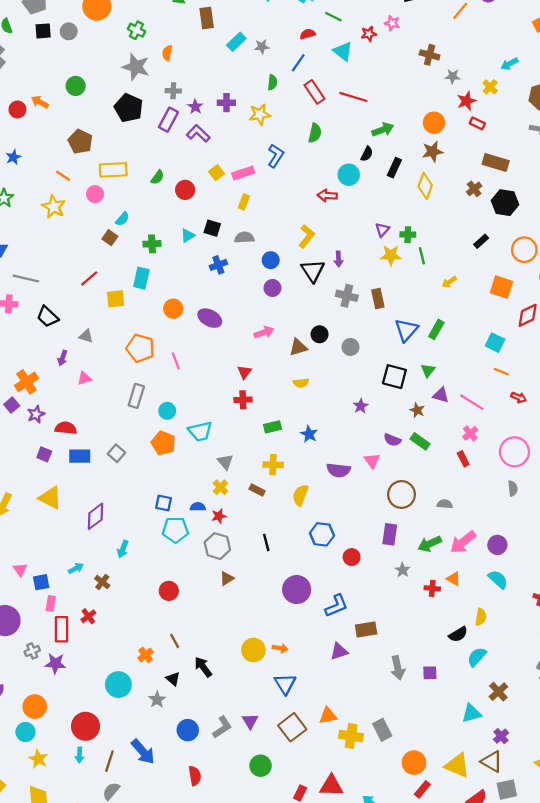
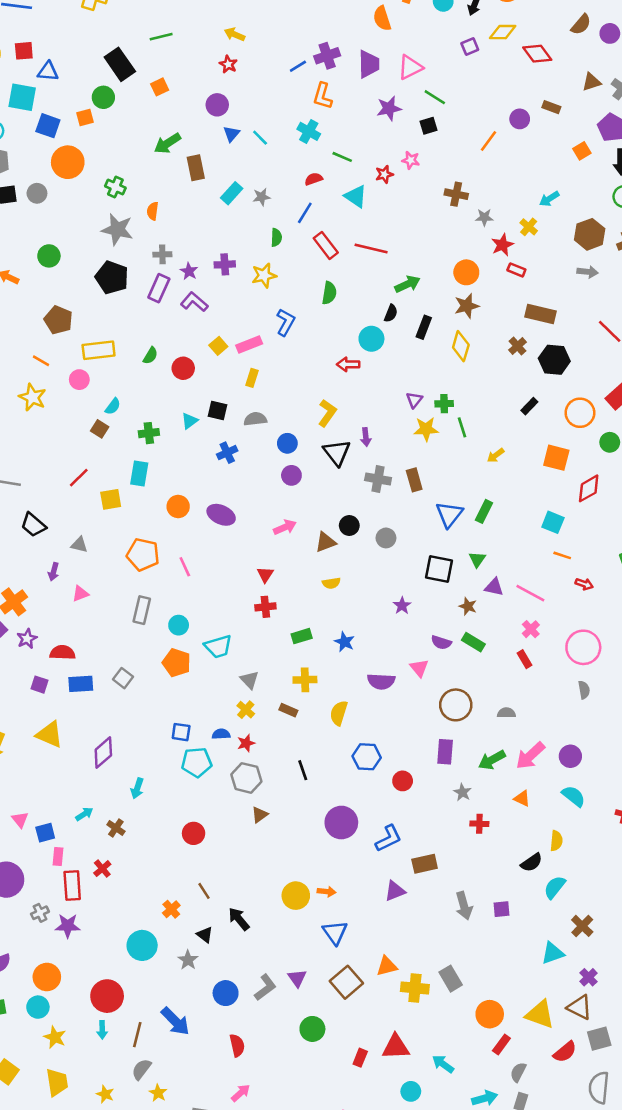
red cross: (432, 588) -> (479, 824), moved

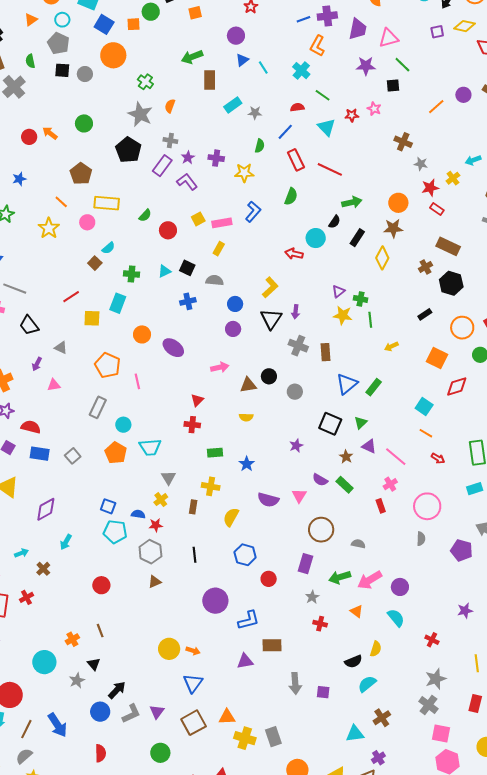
brown rectangle: (288, 710) -> (193, 507), turned 64
black arrow: (239, 919) -> (117, 690), moved, turned 72

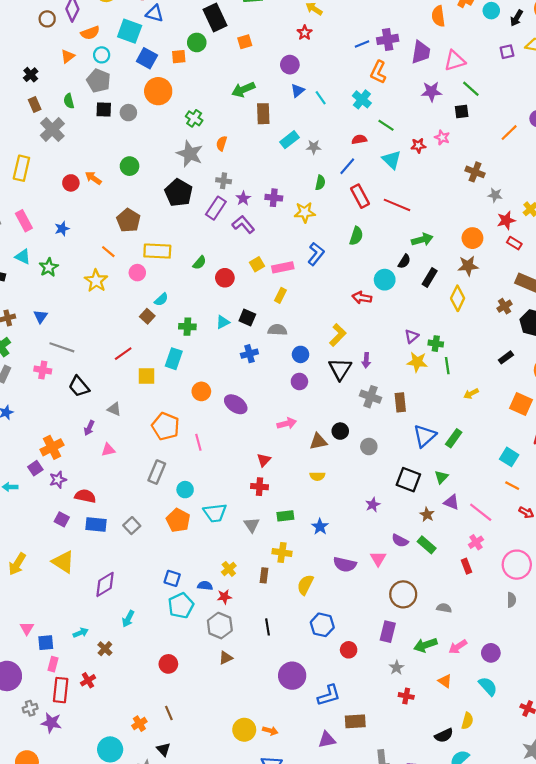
gray triangle: (168, 478) -> (252, 525), moved
cyan pentagon: (115, 532) -> (181, 606), turned -30
pink arrow: (370, 580) -> (458, 647), size x0.7

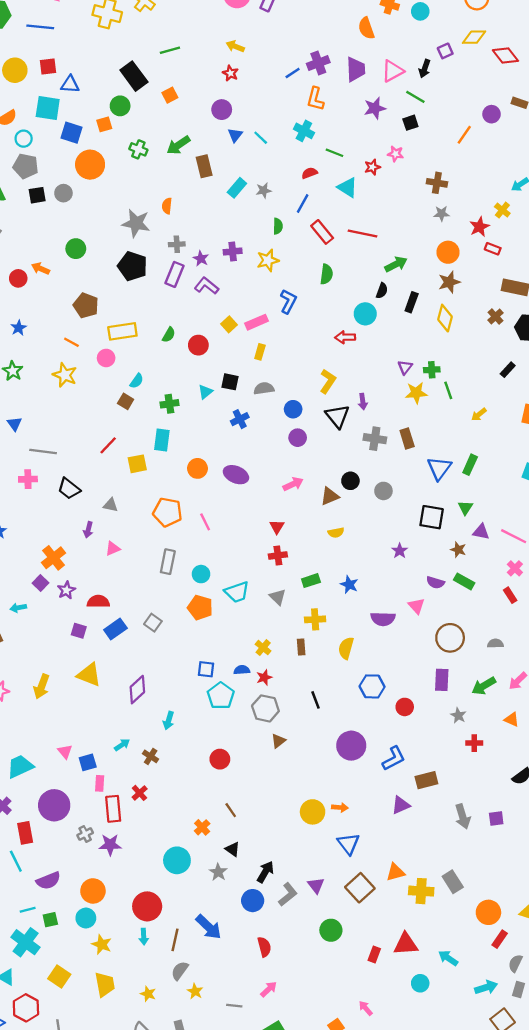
black arrow: (517, 18) -> (425, 69), moved
green cross: (194, 118) -> (138, 149), moved
gray star: (495, 195) -> (442, 214), moved
blue rectangle: (96, 525) -> (115, 629), turned -30

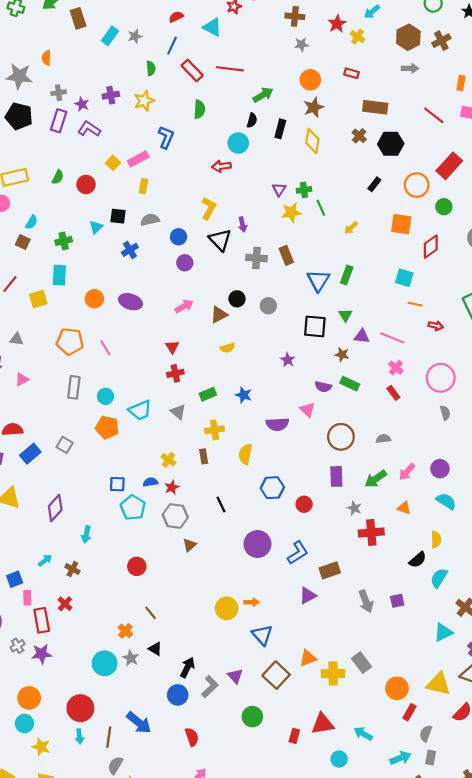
red star: (479, 227) -> (337, 24), moved
red cross: (474, 743) -> (371, 532), size x1.6
gray star: (218, 872) -> (131, 658), moved

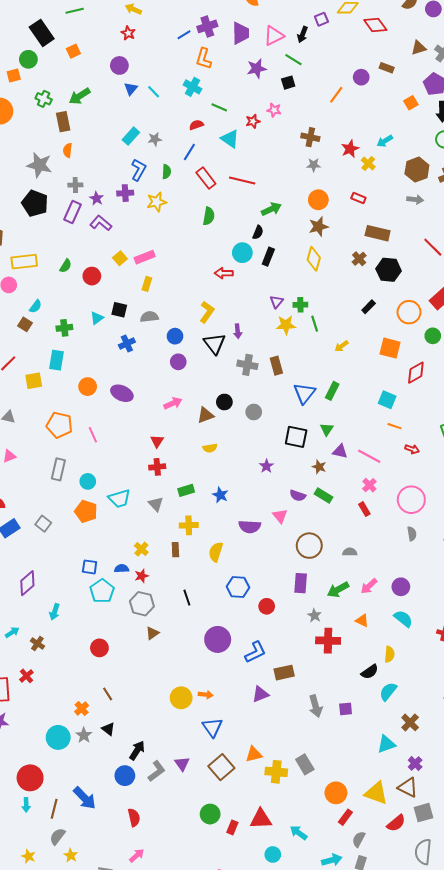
brown rectangle: (78, 18) -> (63, 122), moved
black rectangle: (280, 129) -> (268, 257), moved
blue L-shape: (166, 137) -> (139, 170), moved
green circle: (252, 717) -> (210, 814), moved

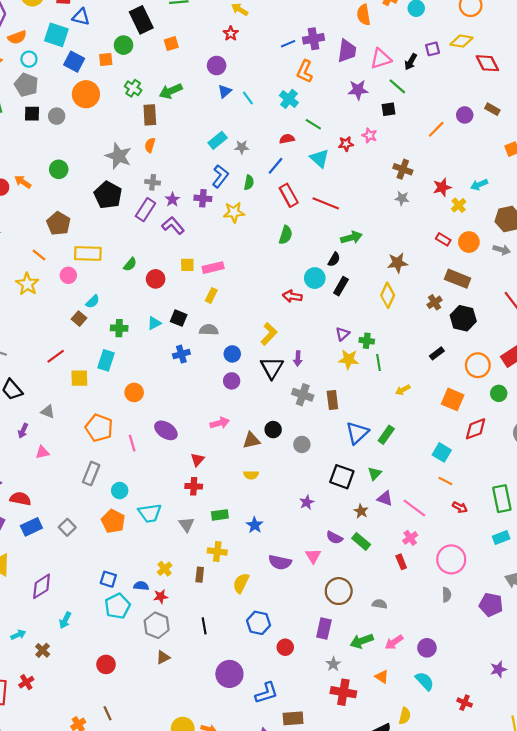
orange circle: (318, 200) -> (469, 242), moved
yellow square: (120, 258) -> (187, 265), turned 32
purple ellipse: (122, 393) -> (166, 430), moved

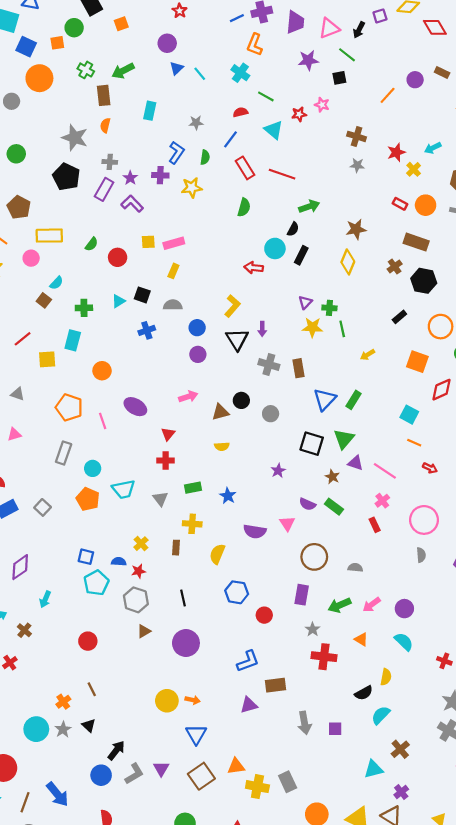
cyan rectangle: (218, 140) -> (150, 111), moved, turned -36
green triangle: (375, 474) -> (344, 439), size x1.5
purple circle: (229, 674) -> (186, 643), moved

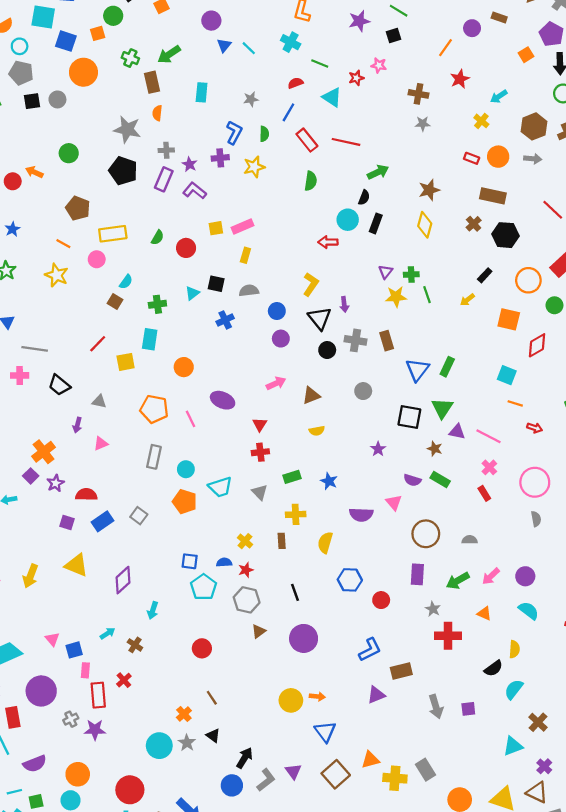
red star: (396, 152) -> (460, 79), moved
yellow arrow: (368, 355) -> (467, 300), moved
black circle: (241, 400) -> (327, 350), moved

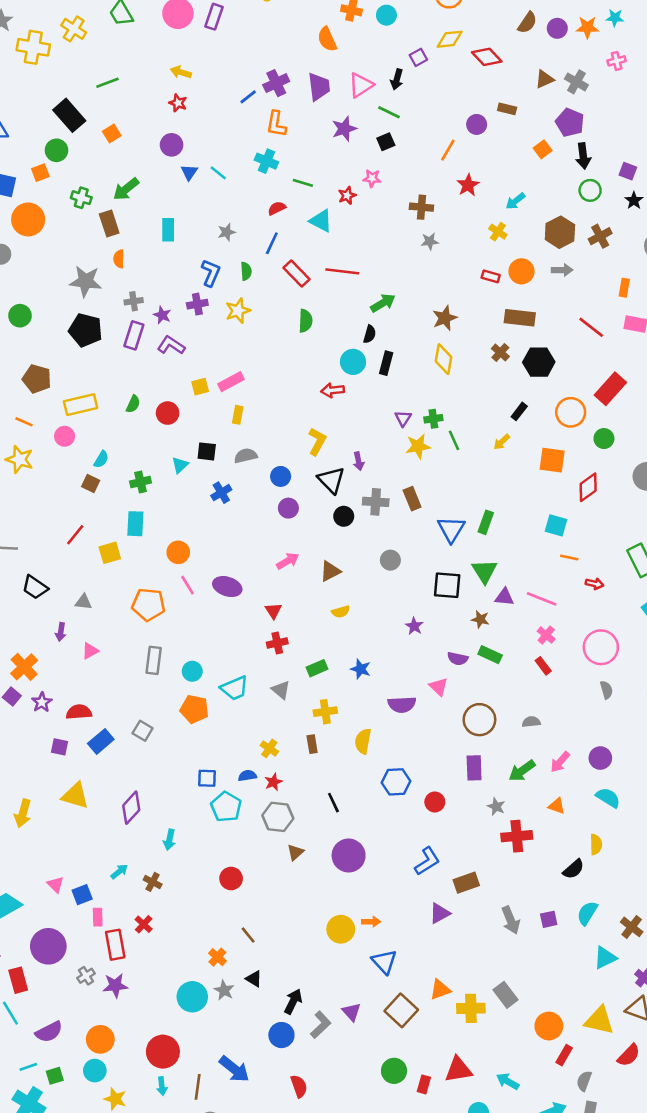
pink line: (190, 419) -> (187, 585), moved
cyan semicircle: (514, 689) -> (587, 913), moved

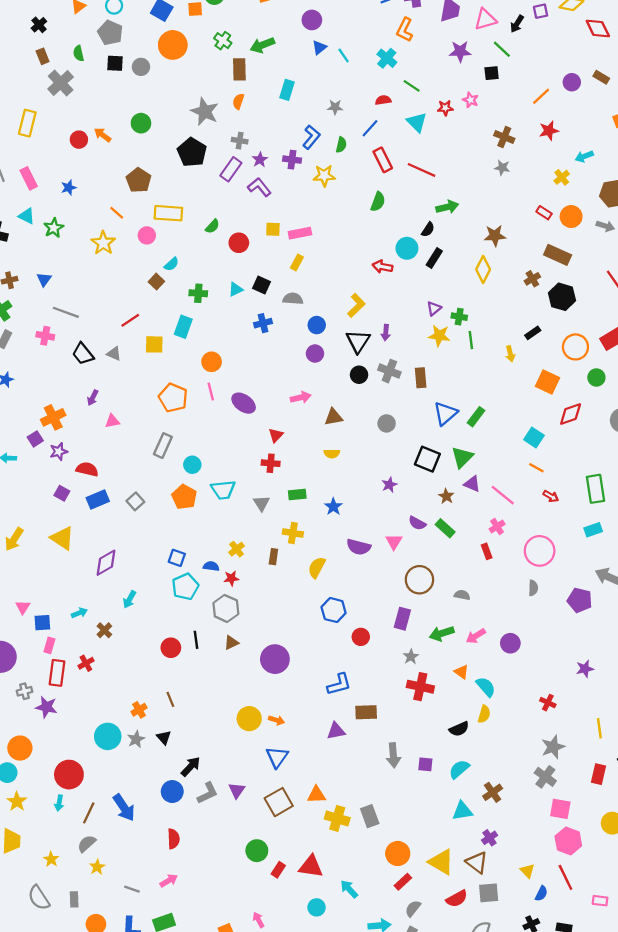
yellow arrow: (502, 442) -> (510, 354), turned -77
gray triangle: (83, 602) -> (114, 354), moved
cyan semicircle: (608, 798) -> (486, 687), moved
black line: (333, 803) -> (196, 640), moved

